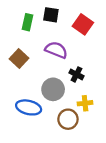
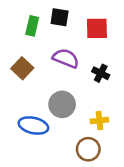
red square: (83, 24) -> (97, 28), turned -36
black cross: (77, 74) -> (101, 73), moved
brown circle: (68, 119) -> (88, 149), moved

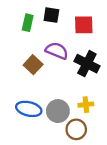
brown square: (22, 68) -> (33, 65), moved
black cross: (101, 73) -> (87, 64), size x1.6
gray circle: (62, 104) -> (58, 111), moved

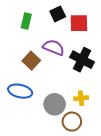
black square: (51, 15) -> (58, 14), moved, turned -35
blue ellipse: (29, 109) -> (20, 91), moved

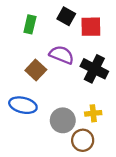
black square: (58, 14) -> (66, 16), turned -35

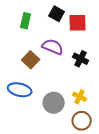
black cross: (94, 69) -> (81, 59), size x0.7
yellow cross: (93, 113) -> (80, 97), turned 32
brown circle: (83, 140) -> (82, 121), moved

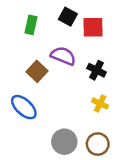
blue ellipse: (20, 90) -> (24, 107), turned 30
yellow cross: (80, 97) -> (100, 104), moved
gray circle: (54, 103) -> (64, 142), moved

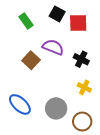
green rectangle: (31, 25) -> (26, 21), turned -49
blue ellipse: (24, 107) -> (20, 104), moved
gray circle: (64, 142) -> (56, 108), moved

